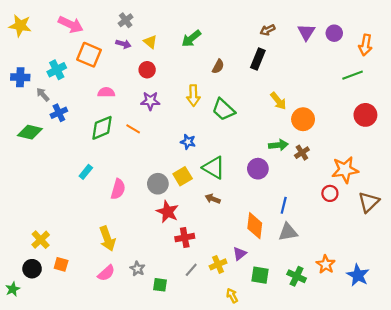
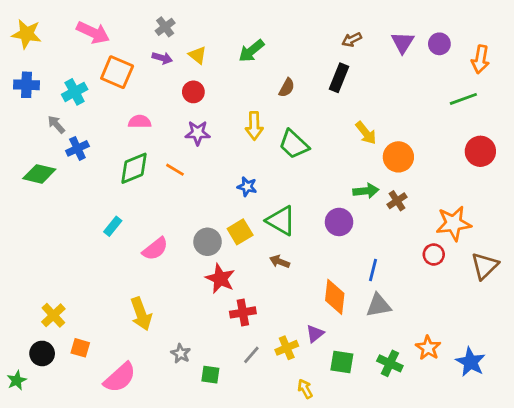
blue cross: (20, 77) -> (27, 85), moved
pink semicircle: (118, 189) -> (155, 249), turned 36
pink semicircle: (106, 273) -> (120, 378), moved, size x1.4

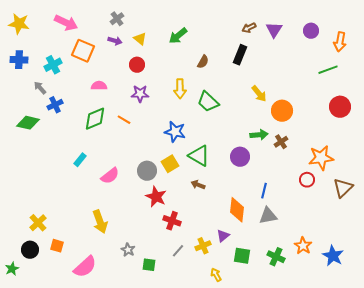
purple triangle: (403, 42) -> (274, 30), moved
blue star: (247, 187) -> (175, 132), size x1.5
red cross: (243, 312) -> (172, 221), turned 30

